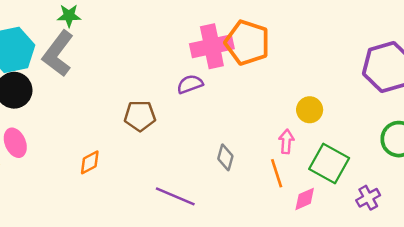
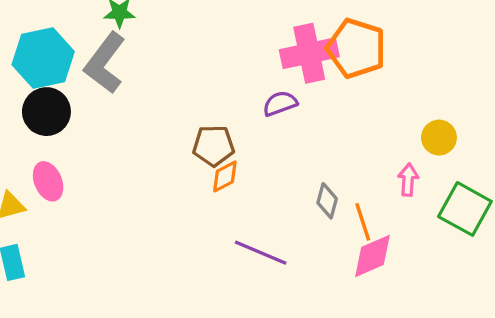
orange diamond: (90, 162) -> (225, 176), moved
orange line: (277, 173) -> (363, 222), moved
pink diamond: (305, 199) -> (372, 256), moved, size x1.4

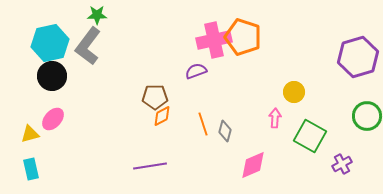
pink ellipse: (48, 181) -> (53, 119), turned 65
orange line: (363, 222) -> (203, 124), moved
purple line: (261, 253) -> (150, 166), moved, turned -32

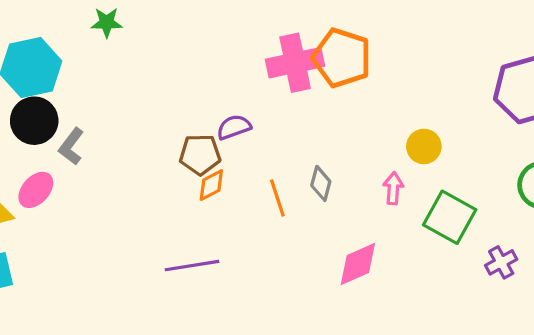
gray L-shape: (88, 46) -> (71, 146), moved, size x0.6
purple semicircle: (196, 71) -> (234, 127), moved
gray diamond: (225, 131) -> (321, 183), moved

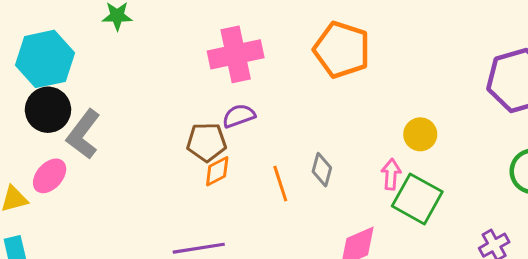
pink cross: (295, 63) -> (236, 54), moved
gray L-shape: (71, 146) -> (83, 134), size x1.4
green square: (450, 217) -> (417, 199), moved

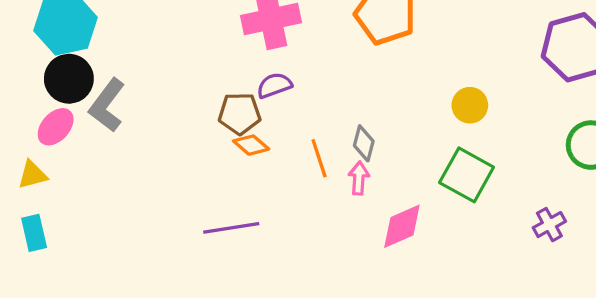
orange diamond: (217, 171) -> (251, 145), turned 68
pink arrow: (391, 174) -> (359, 178), moved
pink ellipse: (50, 176) -> (56, 127), moved

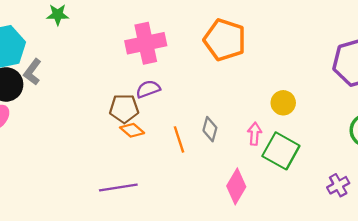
gray L-shape: (107, 105) -> (32, 72), moved, size x0.7
pink arrow: (359, 178) -> (255, 134), moved
pink diamond: (402, 226) -> (236, 186), turned -36

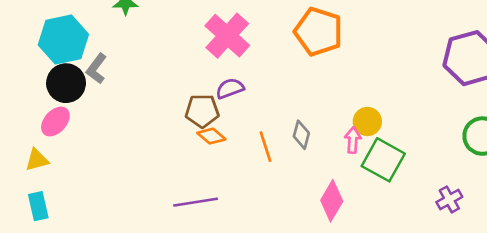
pink cross: (146, 43) -> (227, 36), turned -36
yellow circle: (283, 103) -> (367, 121), moved

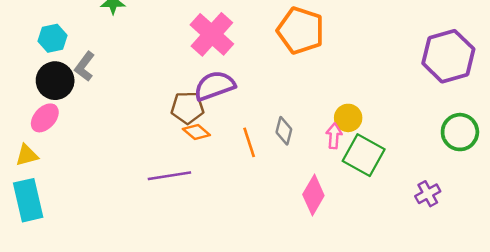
cyan hexagon: (63, 40) -> (53, 38), size x0.6
purple semicircle: (230, 88) -> (214, 86), size x1.5
purple line: (196, 202) -> (169, 176), moved
cyan rectangle: (38, 206) -> (28, 200), size x1.5

